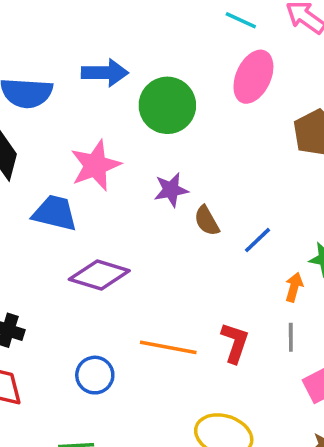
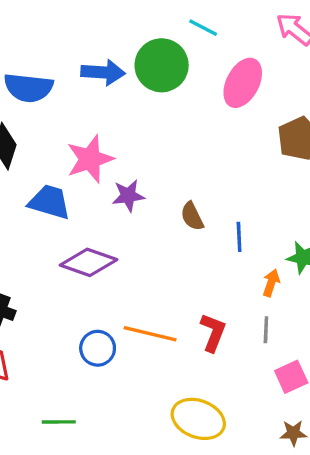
cyan line: (241, 20) -> (203, 28), moved
green circle: (167, 105) -> (162, 65), moved
purple star: (171, 190) -> (128, 196), moved
blue line: (258, 240) -> (239, 237), turned -52
blue circle: (95, 375) -> (98, 348), moved

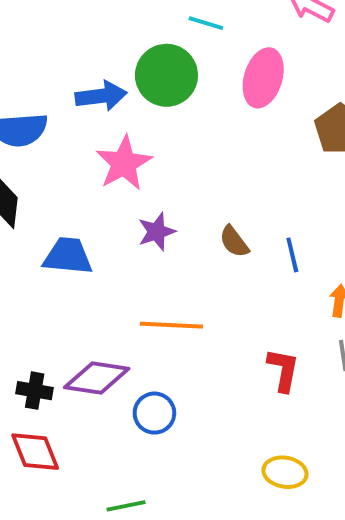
pink star: (90, 159) -> (124, 163), moved
purple diamond: (89, 262) -> (97, 378), moved
orange line: (150, 334) -> (171, 325), moved
yellow ellipse: (198, 419) -> (285, 472), size x0.7

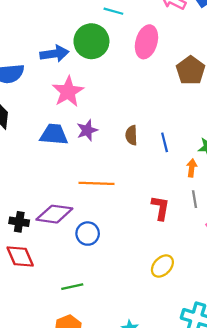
brown semicircle: (234, 242) -> (131, 135), turned 36
blue trapezoid: (68, 256) -> (54, 134), moved
yellow ellipse: (285, 472) -> (162, 266), turned -55

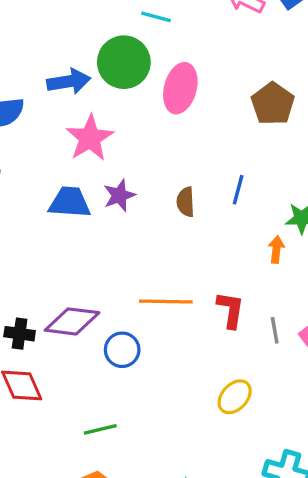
pink ellipse: (146, 42) -> (180, 88), moved
blue line: (165, 142) -> (238, 190), moved, turned 30
orange line: (97, 183) -> (166, 301), moved
gray line: (194, 199) -> (275, 330), moved

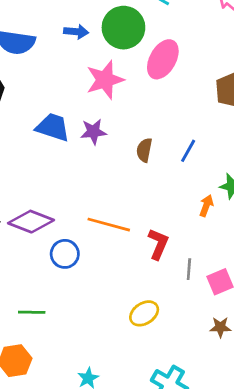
blue arrow: (69, 81) -> (76, 32), size x0.7
pink star: (90, 138) -> (105, 80), moved

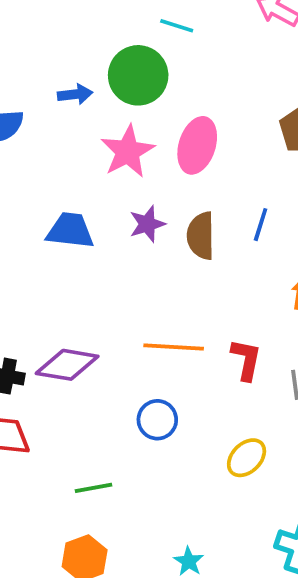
pink ellipse: (163, 59) -> (197, 145), moved
purple star: (93, 132) -> (147, 224), moved
brown semicircle: (144, 150) -> (201, 236), size x1.4
blue circle: (65, 254) -> (157, 420), moved

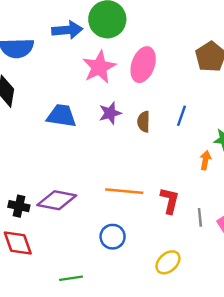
blue arrow: (75, 94) -> (67, 30), size x1.4
brown semicircle: (201, 236) -> (144, 122), size x0.7

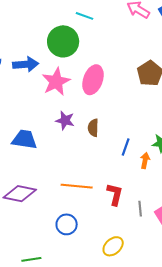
blue arrow: (67, 30) -> (26, 64), moved
purple star: (110, 113) -> (65, 120), turned 30
blue trapezoid: (61, 116) -> (24, 139), moved
blue line: (181, 116) -> (126, 147), moved

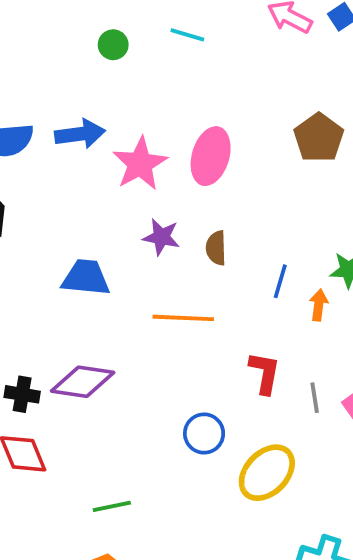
green circle: (63, 41) -> (113, 45), moved, size x0.5
orange line: (77, 186) -> (183, 318), moved
blue circle: (67, 224) -> (204, 434), moved
yellow ellipse: (113, 246) -> (267, 473), size x1.4

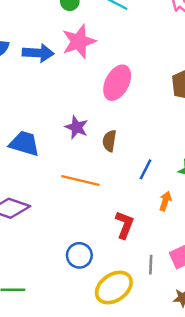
pink star: (140, 164) -> (79, 42), moved
orange arrow: (319, 305) -> (165, 201), moved
gray line: (315, 398) -> (151, 265), moved

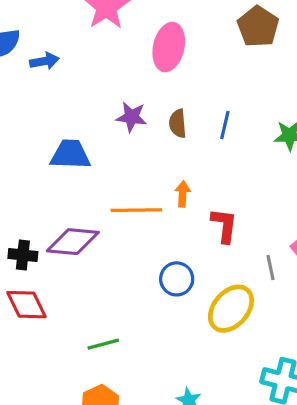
blue arrow: (38, 53) -> (44, 61), moved, size x0.7
blue line: (146, 169) -> (225, 125), moved
orange line: (80, 181) -> (136, 210), moved
orange arrow: (165, 201) -> (183, 194), moved

